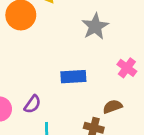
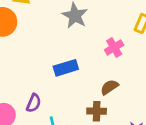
pink cross: (127, 68) -> (114, 47), turned 36

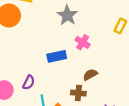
pink cross: (114, 47) -> (83, 42), moved, turned -32

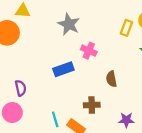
brown semicircle: (90, 75) -> (111, 79), moved, turned -64
purple semicircle: (29, 82) -> (21, 88), moved, turned -32

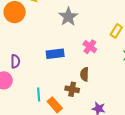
pink cross: (89, 51) -> (90, 47), moved
brown semicircle: (111, 79) -> (84, 74), moved

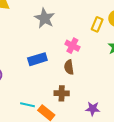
brown semicircle: (84, 74) -> (69, 67), moved
cyan line: (39, 94) -> (28, 105), turned -64

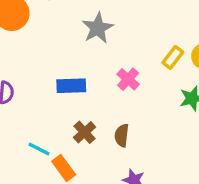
brown semicircle: (69, 67) -> (122, 135), moved
brown cross: (62, 93) -> (85, 132), moved, turned 32

